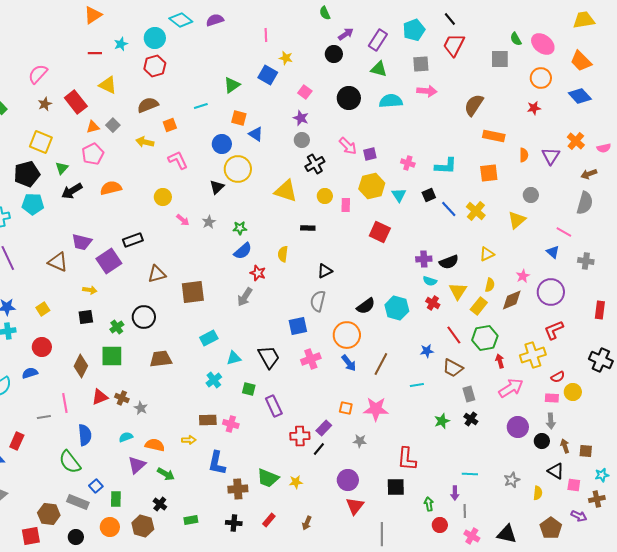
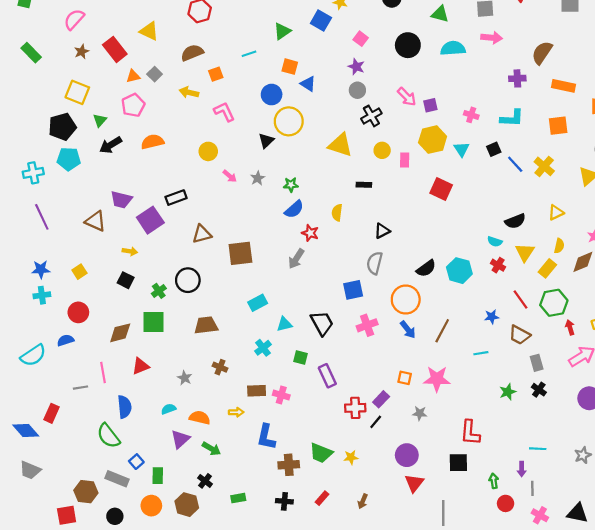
purple cross: (424, 259) -> (517, 78), moved
black square: (86, 317) -> (126, 280), turned 35
brown diamond: (81, 366) -> (120, 333), turned 50
brown cross: (122, 398) -> (220, 367), moved

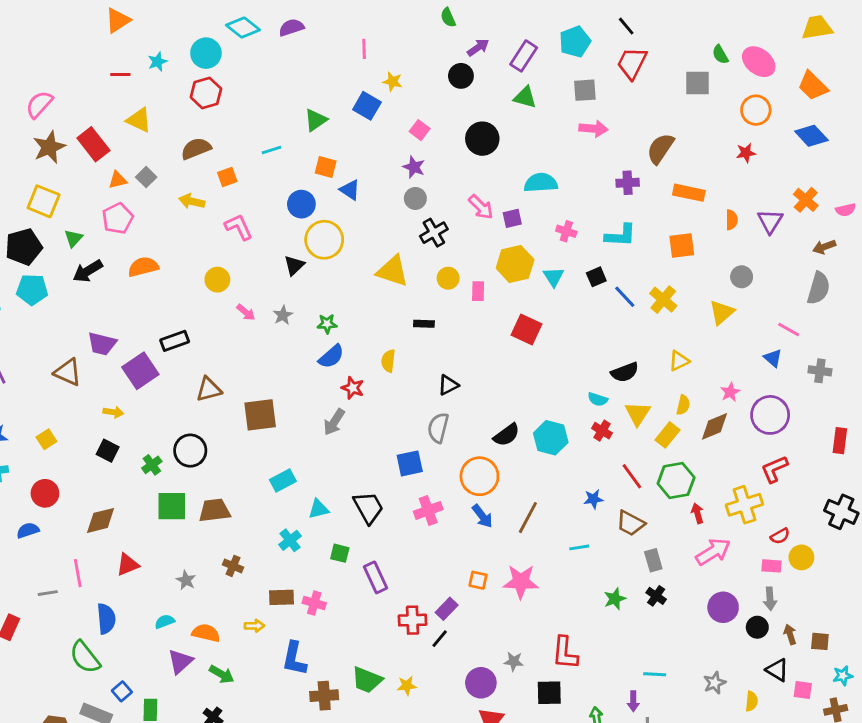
cyan semicircle: (453, 48) -> (541, 183), moved
brown star: (82, 52) -> (49, 147), size x1.6
green square: (153, 322) -> (172, 506), moved
gray star: (420, 413) -> (514, 661), moved

